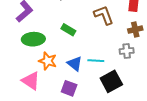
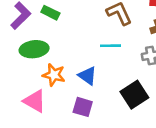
green rectangle: (68, 30) -> (50, 13), moved
cyan line: (96, 61) -> (110, 46), moved

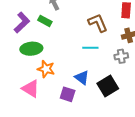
blue triangle: (87, 76) -> (82, 78), moved

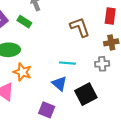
cyan line: (90, 48) -> (67, 63), moved
purple square: (68, 94) -> (47, 110), moved

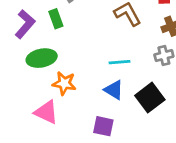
green rectangle: (24, 22) -> (56, 19), turned 48

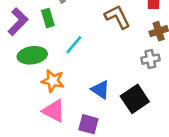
cyan line: (120, 62) -> (74, 45), moved, turned -48
pink triangle: (46, 112) -> (54, 111), moved

